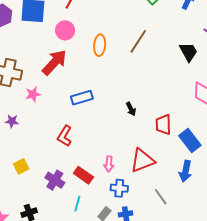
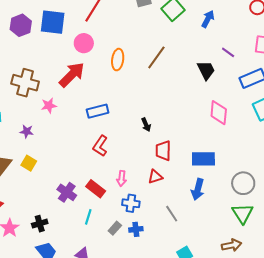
red trapezoid: (163, 125) -> (163, 151), moved
red L-shape: (65, 136) -> (100, 146), moved
blue rectangle: (190, 140) -> (203, 159), turned -55
red triangle: (142, 160) -> (155, 177), size x0.6
yellow square: (21, 166) -> (29, 163), moved, turned -35

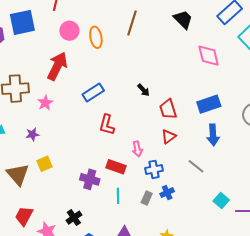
pink circle: (84, 43) -> (69, 31), moved
yellow square: (29, 163) -> (44, 164), turned -35

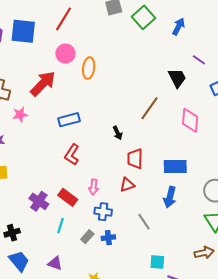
brown line: (132, 23) -> (149, 108), moved
cyan square: (221, 201) -> (157, 262), turned 35

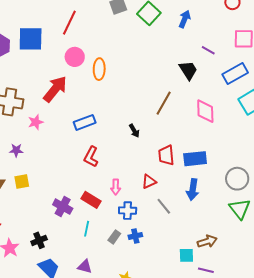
red trapezoid: (135, 159) -> (166, 155), moved
gray line: (144, 222) -> (164, 206), moved
brown arrow: (204, 253) -> (207, 241), moved

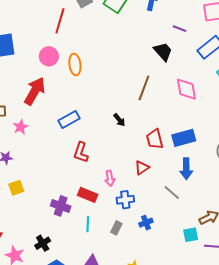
red line: (69, 23) -> (60, 21), moved
gray line: (164, 206) -> (172, 192), moved
blue cross: (135, 236) -> (146, 223), moved

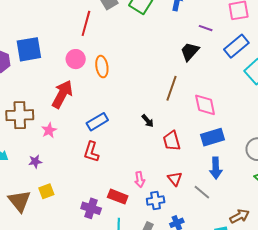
black trapezoid: (163, 52) -> (190, 51), turned -95
pink diamond: (186, 89) -> (205, 105), moved
red trapezoid: (155, 139) -> (172, 141), moved
red L-shape: (81, 152) -> (91, 152), moved
red triangle: (142, 168) -> (175, 179), moved, turned -35

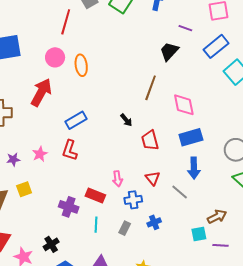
pink star: (49, 130) -> (40, 154), moved

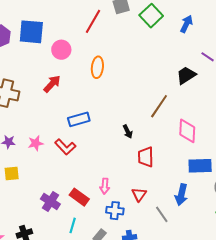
pink circle: (55, 57) -> (61, 50), moved
red arrow: (41, 92) -> (52, 84), size x0.7
blue rectangle: (191, 137) -> (200, 166), moved
red L-shape: (70, 150) -> (65, 147), turned -75

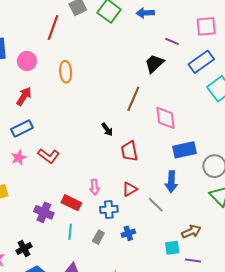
blue arrow: (186, 24) -> (145, 13), turned -108
blue rectangle: (79, 119) -> (22, 128), moved
red triangle: (139, 194) -> (130, 189), turned 35

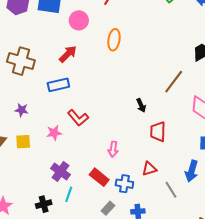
pink star: (19, 158) -> (54, 133), moved
pink arrow: (95, 187) -> (113, 149), moved
red rectangle: (71, 203) -> (99, 177), moved
cyan line: (70, 232) -> (69, 194), moved
black cross: (24, 249) -> (44, 204), moved

